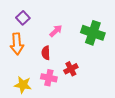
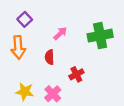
green cross: (93, 33) -> (100, 36), turned -30
pink cross: (49, 78) -> (53, 94), moved, turned 35

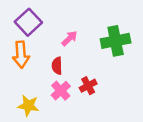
purple square: (25, 19) -> (28, 22), size x1.5
pink cross: (53, 94) -> (61, 91), moved

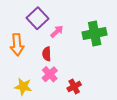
purple square: (28, 22) -> (37, 18), moved
red cross: (88, 86) -> (74, 87), moved

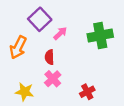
orange arrow: (17, 45) -> (18, 47), turned 30
red cross: (74, 87) -> (87, 92), moved

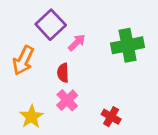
yellow star: (25, 92) -> (31, 117), turned 30
red cross: (87, 92) -> (111, 117), turned -32

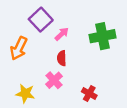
red semicircle: (63, 73) -> (62, 58), moved
yellow star: (31, 117) -> (25, 94), turned -30

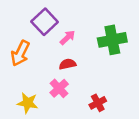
red semicircle: (62, 58) -> (68, 64), turned 80
red cross: (89, 94) -> (98, 103), turned 32

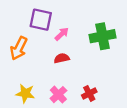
purple square: (45, 22) -> (41, 20), turned -35
pink cross: (59, 88) -> (58, 95), moved

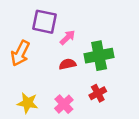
green cross: (102, 36) -> (99, 56), moved
red cross: (89, 93) -> (98, 93), moved

